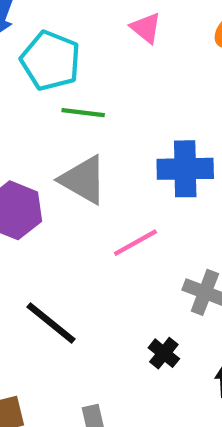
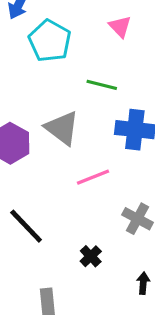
green line: (83, 113) -> (102, 85), moved
black cross: (164, 353) -> (91, 256), moved

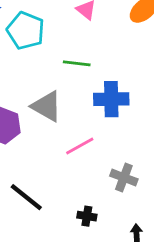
black cross: (91, 256) -> (87, 216), turned -30

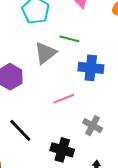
gray triangle: (47, 106) -> (45, 53), moved, turned 45
black cross: (87, 216) -> (62, 150), size x1.6

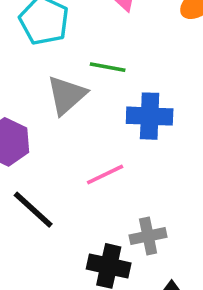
gray cross: (93, 126) -> (148, 236), moved, turned -36
black line: (20, 130) -> (33, 210), moved

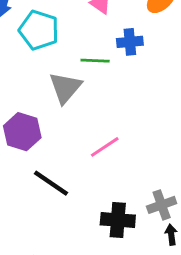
blue cross: (150, 116) -> (130, 42), moved, size x0.7
gray cross: (148, 236) -> (162, 205), moved

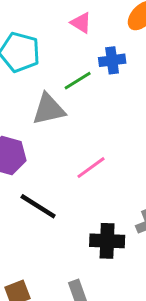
green line: (95, 61) -> (78, 81), turned -32
gray triangle: (65, 88) -> (49, 109), turned 39

